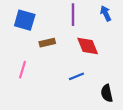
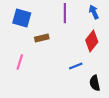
red diamond: (88, 46) -> (92, 41), moved, turned 60
blue line: (76, 76) -> (76, 66), moved

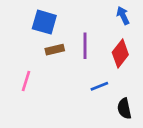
purple line: (65, 13) -> (85, 46), moved
blue square: (22, 18) -> (44, 22), moved

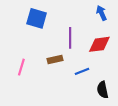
brown rectangle: (55, 50) -> (55, 59), moved
red diamond: (120, 54) -> (99, 44), turned 45

